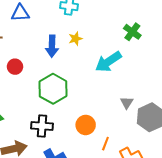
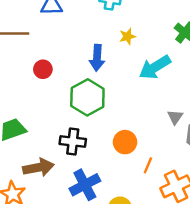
yellow star: (75, 39) -> (127, 36), moved
blue arrow: (52, 46) -> (97, 58), moved

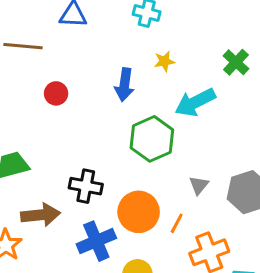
green hexagon: (87, 97) -> (152, 139), moved
gray triangle: (175, 117) -> (199, 185), moved
orange circle: (125, 142) -> (139, 212), moved, size x1.4

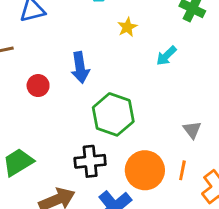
blue arrow: (124, 85) -> (80, 68), moved
cyan arrow: (195, 102) -> (166, 56), size x0.6
green hexagon: (152, 139) -> (113, 114), moved

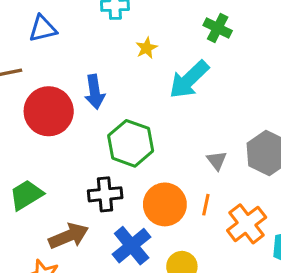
cyan arrow: (166, 56) -> (189, 79), size x1.8
red circle: (38, 86) -> (49, 111), size x2.0

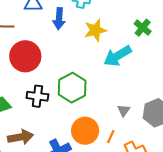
yellow star: (146, 48) -> (95, 30), size x1.6
blue arrow: (95, 92) -> (59, 19), moved
black cross: (105, 194) -> (37, 96), moved

